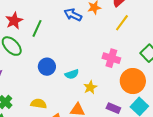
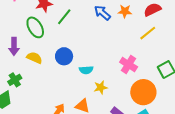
yellow semicircle: (39, 104) -> (34, 58), moved

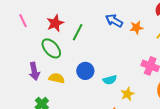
orange star: (125, 11) -> (136, 28), moved

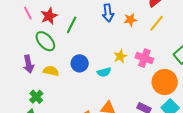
pink line: (23, 21) -> (28, 13), moved
blue arrow: (114, 21) -> (108, 13), turned -126
yellow star: (127, 94) -> (120, 56), moved

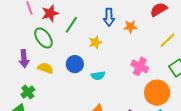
yellow line: (157, 23) -> (168, 40), moved
yellow star: (120, 56) -> (95, 42), moved

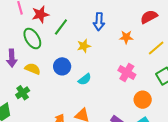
orange star: (130, 27) -> (126, 37), moved
cyan semicircle: (98, 76) -> (85, 79), turned -32
green cross: (28, 92) -> (23, 93), moved
orange circle: (157, 93) -> (143, 100), size x0.7

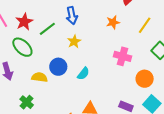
blue arrow: (99, 22) -> (72, 16), moved
green line: (61, 27) -> (47, 29), turned 30
yellow semicircle: (33, 69) -> (39, 77), moved

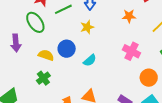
green cross: (27, 102) -> (43, 78), moved

